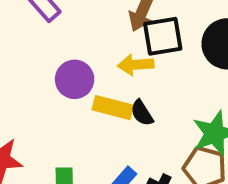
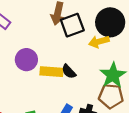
yellow arrow: (136, 65) -> (99, 42), moved

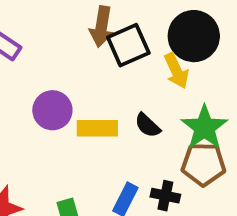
yellow arrow: (99, 42) -> (176, 71), turned -96
black semicircle: (69, 72) -> (148, 125), moved

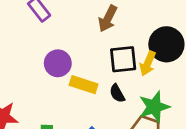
black square: (128, 45) -> (123, 59), moved
yellow arrow: (176, 71) -> (148, 64), turned 30

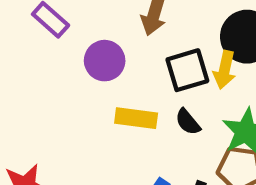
purple circle: (58, 63) -> (105, 61), moved

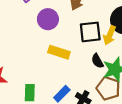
black semicircle: (188, 122) -> (97, 61), moved

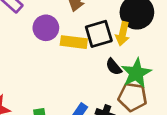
yellow rectangle: (59, 52) -> (74, 42), moved

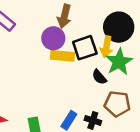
purple circle: (46, 28) -> (53, 38), moved
green star: (136, 73) -> (119, 62), moved

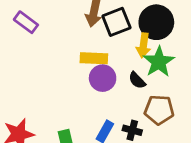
purple circle: (53, 38) -> (103, 78), moved
black square: (85, 48) -> (116, 22), moved

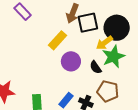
yellow arrow: (143, 45) -> (104, 43), turned 36
yellow rectangle: (94, 58) -> (57, 40), moved, turned -60

